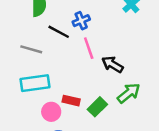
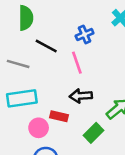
blue cross: (81, 21) -> (85, 35), moved
black arrow: (112, 64) -> (81, 96), moved, turned -35
green rectangle: (97, 107) -> (94, 133), moved

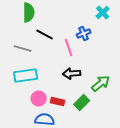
blue cross: (85, 35) -> (84, 34), moved
red rectangle: (59, 116) -> (58, 102), moved

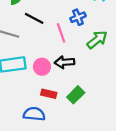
green arrow: (101, 84) -> (97, 40), moved
pink circle: (39, 98) -> (42, 67), moved

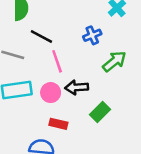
pink line: (61, 33) -> (57, 61), moved
green rectangle: (76, 95) -> (100, 112), moved

